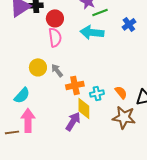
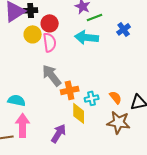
yellow circle: (38, 67) -> (33, 34), moved
gray arrow: (57, 70) -> (52, 75), size x1.6
cyan semicircle: (22, 95) -> (17, 100), turned -120
purple arrow: (73, 121) -> (59, 133), moved

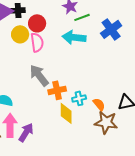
blue cross: (124, 29) -> (111, 29), size x1.5
orange semicircle: (116, 97) -> (99, 104), moved
purple arrow: (59, 133) -> (26, 132), moved

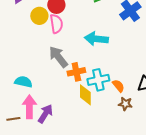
cyan arrow: (74, 37) -> (96, 39), moved
cyan cross: (79, 98) -> (98, 80), size x1.5
brown star: (106, 122) -> (125, 104), size x0.6

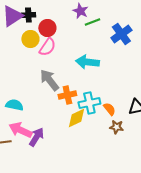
pink semicircle: (56, 24) -> (47, 47), turned 42
yellow diamond: (85, 95) -> (76, 118), turned 65
pink arrow: (29, 107) -> (20, 130), turned -65

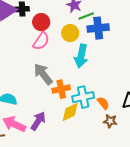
blue cross: (121, 34) -> (98, 28), moved, turned 30
yellow circle: (30, 39) -> (70, 33), moved
cyan arrow: (87, 62) -> (81, 56), turned -85
purple arrow: (36, 137) -> (38, 121), moved

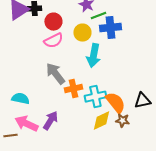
pink semicircle: (41, 41) -> (53, 41), turned 30
orange semicircle: (103, 103) -> (115, 103), size x1.6
yellow diamond: (70, 112) -> (101, 121), moved

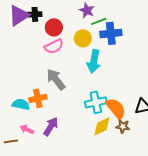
orange cross: (73, 89) -> (38, 98), moved
pink arrow: (26, 124) -> (27, 129), size x0.6

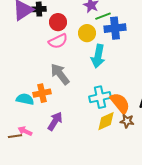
pink arrow: (27, 129) -> (25, 131), moved

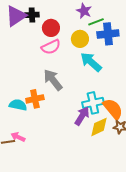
cyan arrow: (98, 56) -> (91, 62), turned 120
purple arrow: (55, 121) -> (82, 116), moved

